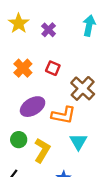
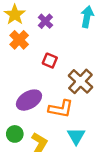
orange cross: (23, 68) -> (19, 40), moved

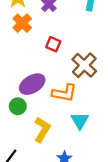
green circle: (15, 134) -> (18, 106), moved

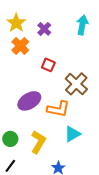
green circle: (18, 106) -> (10, 139), moved
cyan triangle: (80, 121) -> (72, 134), turned 30

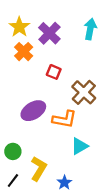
purple cross: (44, 29) -> (49, 33), size x1.5
yellow L-shape: (38, 142) -> (39, 169), moved

